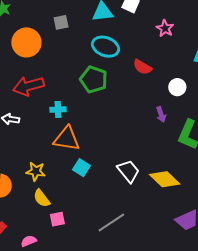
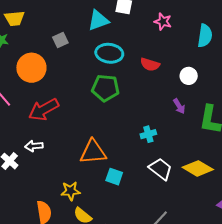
cyan cross: (58, 110) -> (148, 134), moved

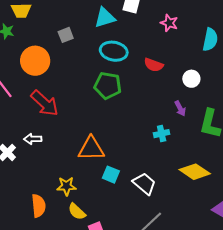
red arrow: (44, 110) -> (45, 103), turned -112
cyan cross: (148, 134) -> (162, 134), moved
white trapezoid: (161, 169) -> (144, 184), moved

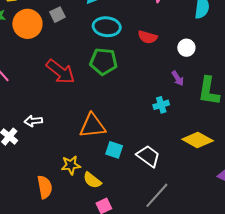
orange circle: (35, 61) -> (27, 24), moved
red arrow: (45, 103) -> (61, 72), moved
yellow semicircle: (77, 212) -> (92, 180), moved

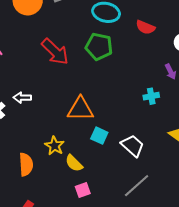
yellow star: (71, 165) -> (55, 146), turned 30

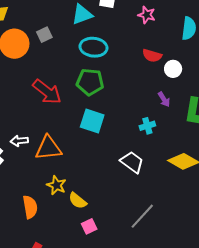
red semicircle: (145, 27) -> (152, 56), moved
orange triangle: (81, 109) -> (48, 148), moved
cyan square: (99, 136) -> (92, 121), moved, size x1.4
white trapezoid: (133, 146) -> (132, 162), moved

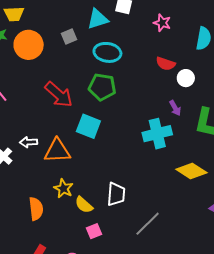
gray square: (44, 35) -> (69, 36), moved
cyan square: (92, 121) -> (88, 126), moved
cyan cross: (147, 126) -> (157, 134), size x1.8
white trapezoid: (132, 162) -> (116, 194), moved, turned 55

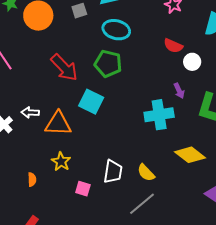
yellow semicircle: (84, 205) -> (146, 173), moved
orange semicircle: (36, 209) -> (32, 180), size x0.6
pink square: (94, 231) -> (83, 189), moved, turned 35

